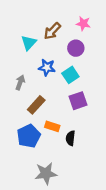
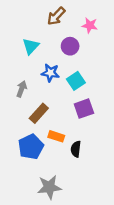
brown arrow: (52, 31) -> (56, 16), moved
purple circle: (76, 48) -> (70, 46), moved

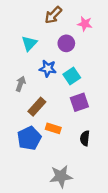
black semicircle: (76, 149) -> (85, 138), moved
gray star: (49, 187) -> (61, 176), moved

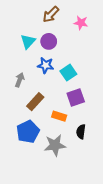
purple circle: (66, 43) -> (49, 41), moved
orange rectangle: (53, 128) -> (59, 116), moved
gray star: (61, 176) -> (55, 145), moved

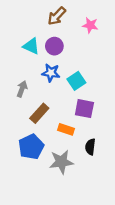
cyan triangle: (28, 41) -> (31, 46), turned -49
purple square: (76, 97) -> (84, 109), turned 30

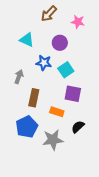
purple circle: (54, 46) -> (60, 43), moved
brown rectangle: (39, 113) -> (34, 98), turned -30
black semicircle: (90, 147) -> (78, 127), turned 40

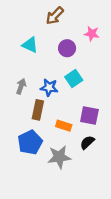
pink star: (78, 22) -> (92, 34), moved
blue star: (44, 63) -> (49, 87), moved
purple square: (73, 94) -> (89, 115), moved

